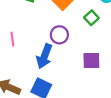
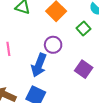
purple square: (91, 60) -> (84, 69), turned 36

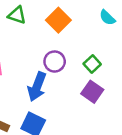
green square: (84, 29) -> (92, 64), moved

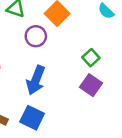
purple circle: (55, 62) -> (36, 36), moved

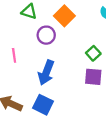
purple square: (91, 85) -> (93, 77), turned -30

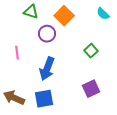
purple square: (93, 77) -> (91, 89), moved, turned -30
blue square: (43, 105) -> (44, 99), turned -36

